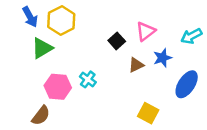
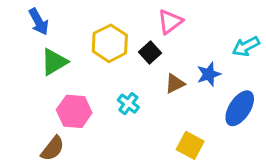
yellow hexagon: (61, 20) -> (110, 43), moved
pink triangle: (146, 31) -> (170, 22), moved
cyan cross: (88, 79) -> (128, 104), moved

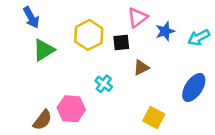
black square: (150, 53) -> (121, 42), turned 36
blue star: (209, 74) -> (165, 31), moved
pink hexagon: (74, 111) -> (71, 109), moved

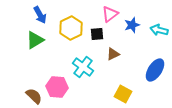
blue arrow: (31, 17) -> (40, 15), moved
cyan arrow: (199, 37) -> (159, 30), turned 42
cyan cross: (104, 84) -> (83, 67), size x1.5
brown semicircle: (42, 120) -> (34, 96), turned -84

